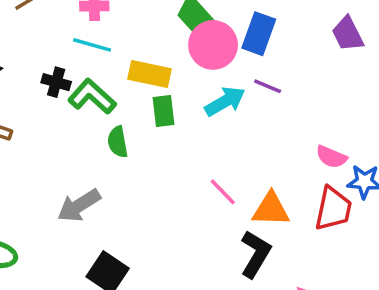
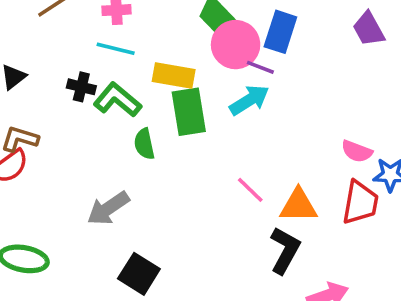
purple line: (268, 86) -> (260, 67), moved
green rectangle: (164, 111) -> (189, 112), size x1.5

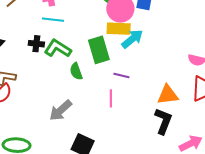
purple line: (260, 67) -> (121, 76), moved
yellow rectangle: (174, 76) -> (119, 29), moved
pink line: (250, 190) -> (111, 98), moved, turned 54

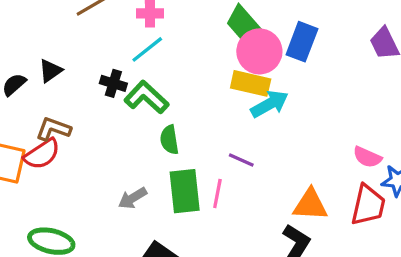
cyan line: (53, 20) -> (147, 49), turned -55
green rectangle: (99, 50) -> (185, 191), moved
gray arrow: (60, 110) -> (133, 198), size x0.7

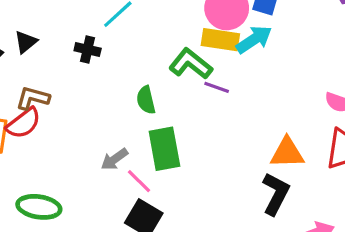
green L-shape: (146, 97) -> (191, 64), moved
cyan arrow: (270, 104) -> (254, 39), moved
purple line: (241, 160) -> (217, 87), moved
pink line: (217, 193) -> (139, 181), moved, turned -52

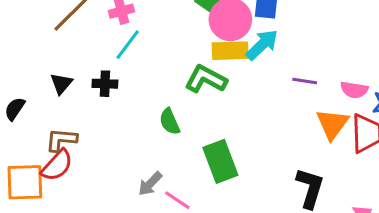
black triangle: (26, 42) -> (61, 84), moved
purple line: (217, 87) -> (305, 81), moved
green rectangle: (164, 149) -> (220, 161), moved
orange triangle: (287, 153) -> (332, 124), moved, turned -42

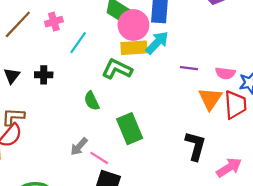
cyan line: (128, 45) -> (78, 43), moved

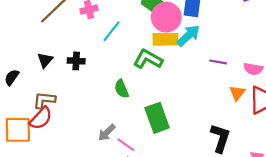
orange triangle: (210, 99) -> (237, 93), size x0.7

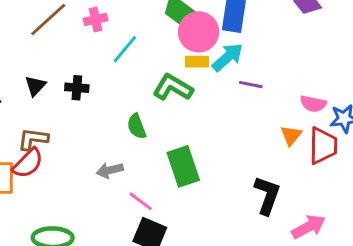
yellow rectangle: (166, 39) -> (197, 62), size x0.7
purple line: (218, 62) -> (251, 85), moved
gray arrow: (107, 133) -> (110, 170), moved, turned 30

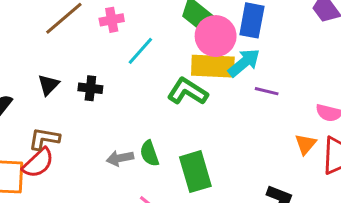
yellow rectangle: (197, 62) -> (213, 66), size x1.8
green semicircle: (137, 126) -> (149, 153), moved
gray arrow: (110, 170) -> (120, 158), moved

